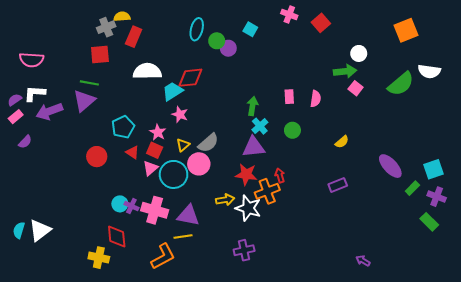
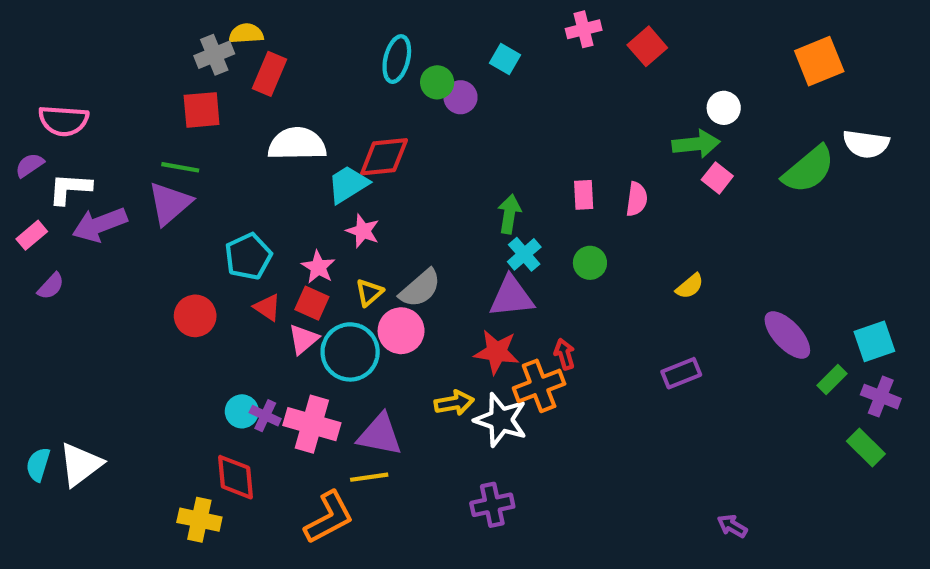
pink cross: (289, 15) -> (584, 29), turned -35
purple semicircle: (15, 100) -> (30, 165), moved

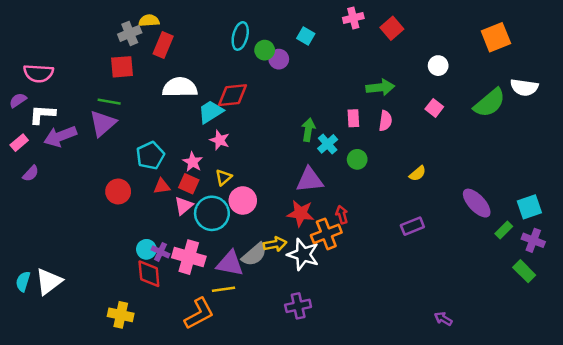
green arrow: (696, 144) -> (380, 87), moved
cyan cross: (524, 254) -> (328, 144), moved
gray semicircle: (420, 288) -> (254, 254), moved
red triangle: (267, 307) -> (162, 186), turned -42
red diamond: (235, 477) -> (149, 274), moved

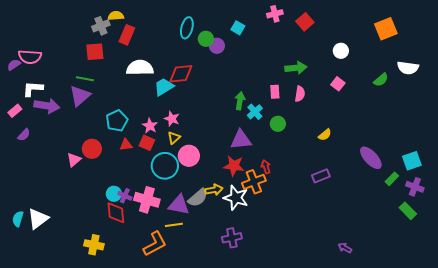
purple semicircle: (18, 100) -> (14, 65), moved
green semicircle: (490, 103) -> (381, 80), size x0.6
purple arrow: (60, 136) -> (47, 106), turned -150
pink star: (220, 140) -> (172, 119), moved
pink triangle: (184, 206) -> (74, 160), moved

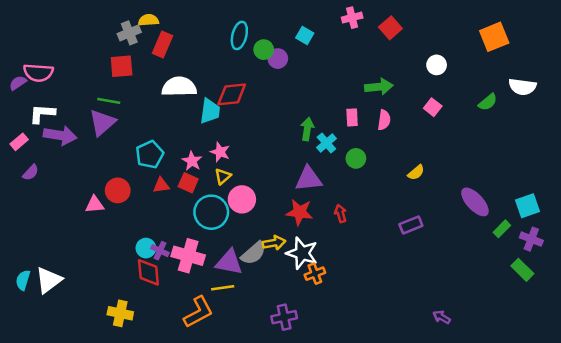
cyan trapezoid: (164, 87) -> (210, 111), turned 130
pink triangle: (74, 160) -> (95, 205), turned 35
orange cross: (254, 182) -> (315, 274), moved, size x0.7
purple cross: (232, 238) -> (284, 317), moved

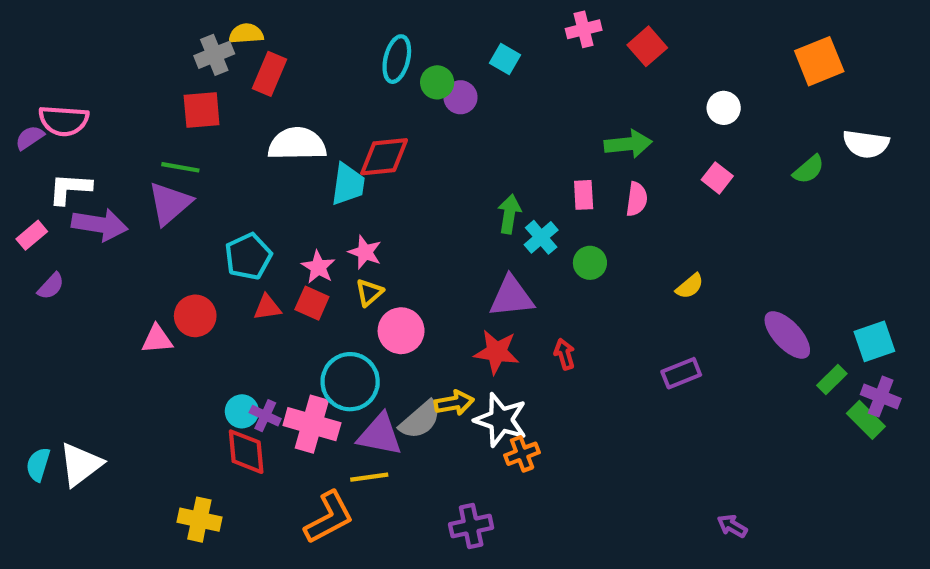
cyan circle: (211, 212) -> (350, 382), moved
green rectangle: (522, 270) -> (866, 420), moved

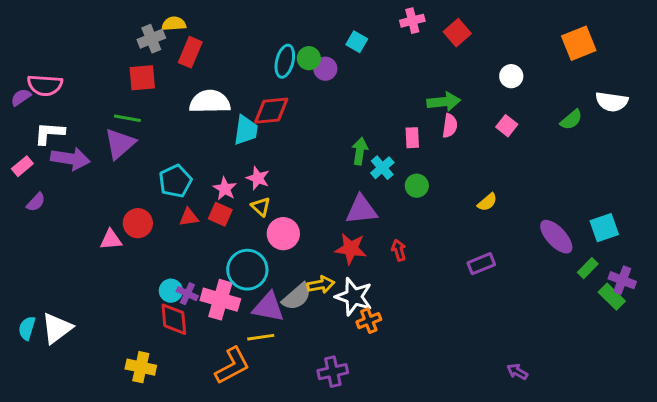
cyan ellipse: (397, 59) -> (285, 61), moved
pink semicircle: (637, 199) -> (450, 126), moved
yellow triangle: (369, 293) -> (261, 207), turned -36
cyan square: (874, 341) -> (604, 228), moved

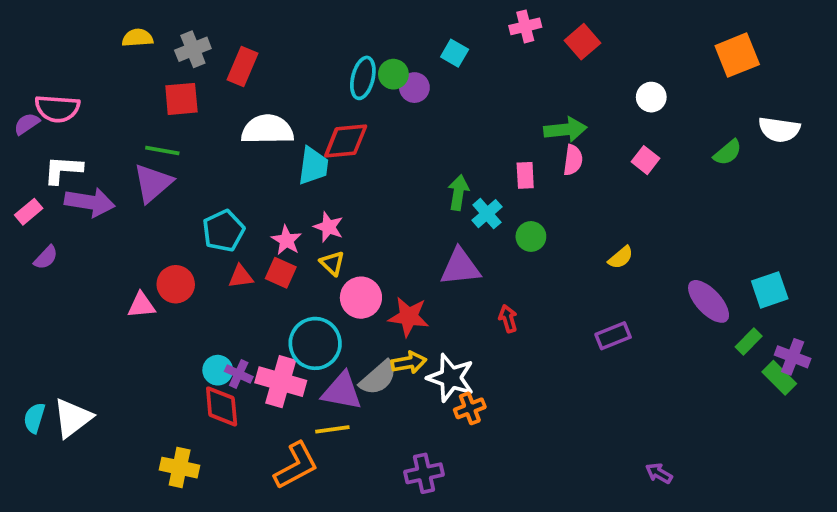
yellow semicircle: (174, 24) -> (138, 38), moved
red star: (351, 249) -> (409, 317), moved

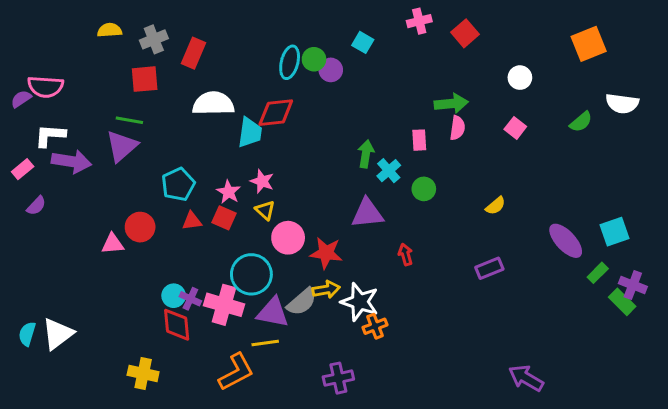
purple arrow: (659, 473) -> (526, 378), size x1.6

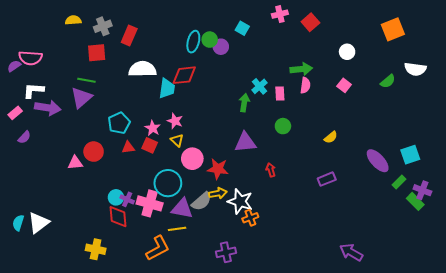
cyan cross: (389, 171) -> (260, 86), moved

